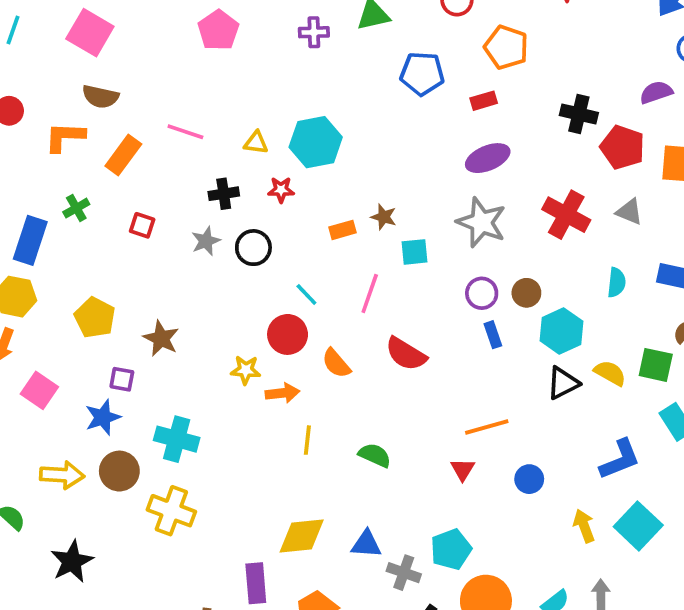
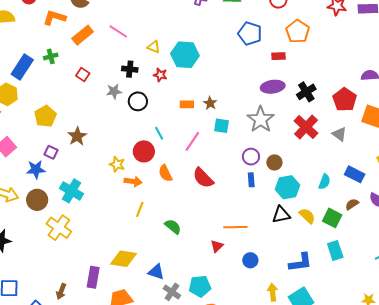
black cross: (579, 114) -> (306, 92), moved, turned 30
cyan semicircle: (617, 283) -> (324, 182), moved

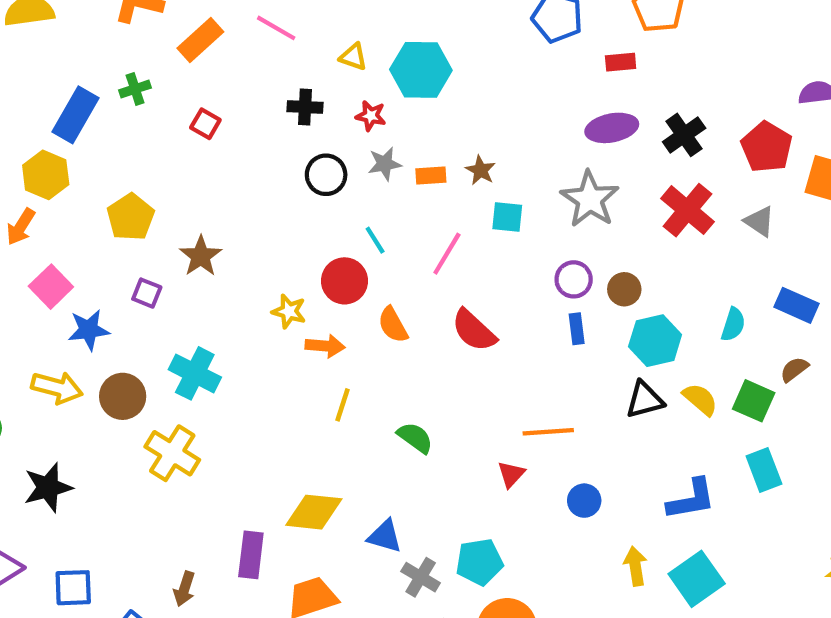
gray star: (114, 91) -> (385, 164), moved
blue star: (36, 169) -> (89, 330), moved

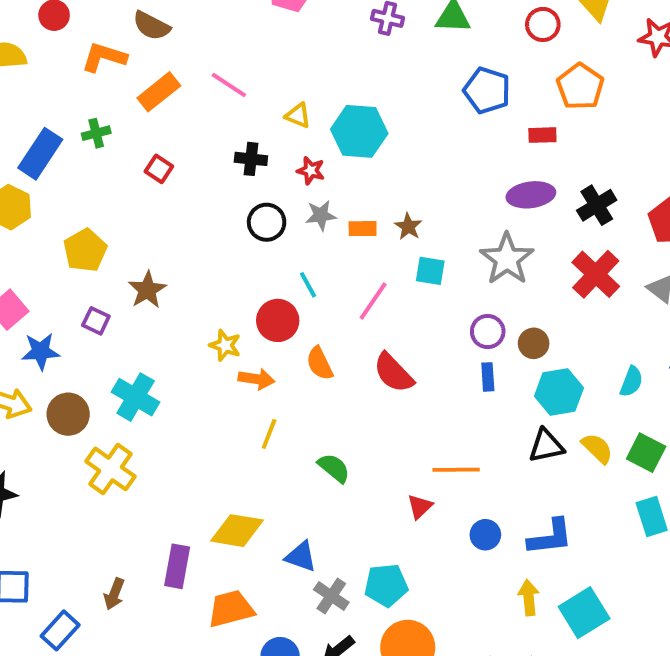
blue L-shape: (691, 499) -> (550, 537), moved

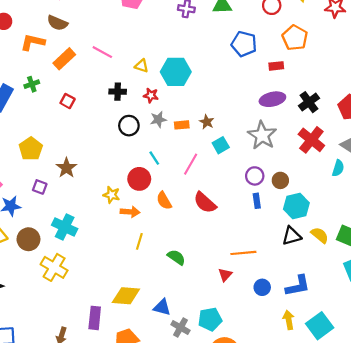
cyan square: (430, 271) -> (221, 145), turned -35
cyan semicircle: (631, 382) -> (338, 168), moved

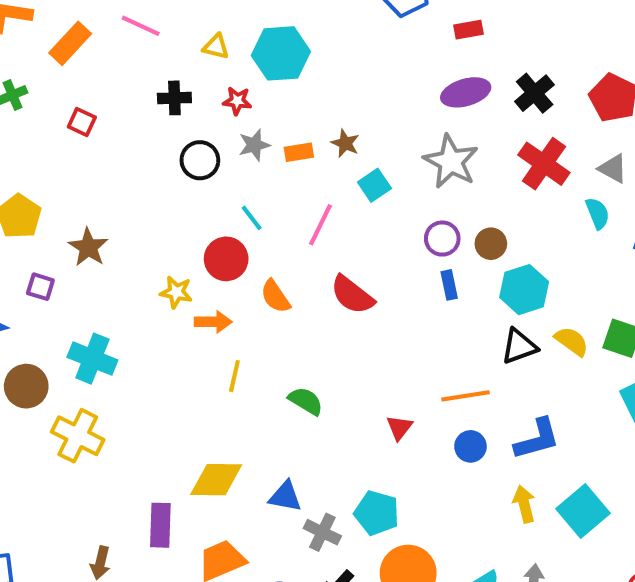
cyan semicircle: (338, 168) -> (598, 213), turned -35
orange line: (243, 253) -> (465, 396), moved
cyan pentagon: (210, 319) -> (377, 513), turned 30

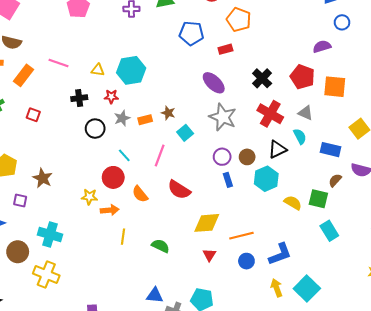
purple ellipse: (466, 92) -> (214, 83), moved, turned 65
black triangle: (519, 346) -> (277, 149), moved
yellow diamond: (216, 480) -> (207, 223), moved

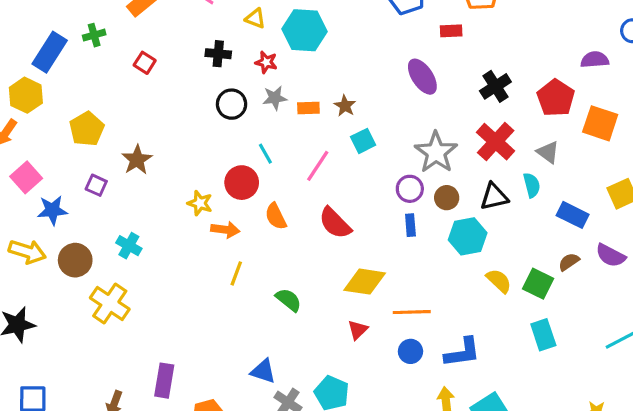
gray star: (223, 117) -> (436, 152), moved
cyan cross: (50, 235) -> (129, 246), size x0.7

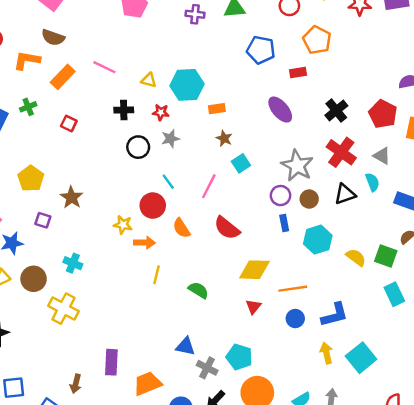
orange rectangle: (308, 108) -> (217, 109), moved
cyan hexagon: (468, 236) -> (318, 240), moved

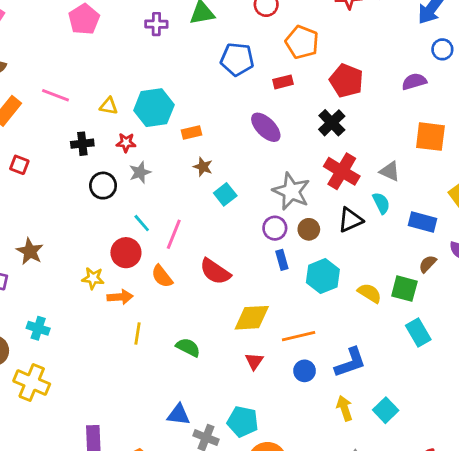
red pentagon: (383, 114) -> (346, 81), moved
pink line: (209, 186) -> (174, 234), moved
cyan square: (361, 358) -> (386, 410), size x0.7

